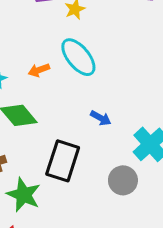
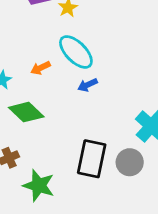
blue arrow: (101, 118) -> (88, 85), moved, turned 132
black rectangle: (63, 161) -> (92, 159), moved

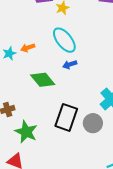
orange arrow: (40, 68) -> (28, 48), moved
green diamond: (26, 112) -> (43, 80), moved

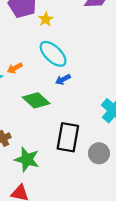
gray circle: (93, 123) -> (99, 153), moved

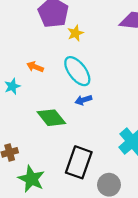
orange arrow: (15, 68) -> (35, 67), moved, turned 40

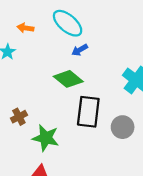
green diamond: (51, 118) -> (68, 79), moved

